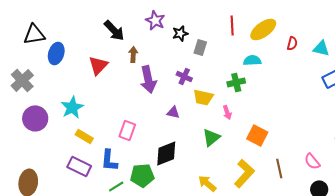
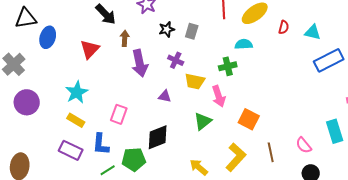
black star: (180, 33) -> (167, 29), moved
cyan star: (72, 107) -> (77, 92), moved
pink arrow: (227, 112) -> (219, 96), size x1.5

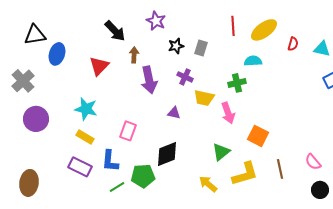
cyan star: (77, 92) -> (86, 109), turned -30
green triangle: (203, 121) -> (221, 152), moved
yellow L-shape: (236, 157) -> (245, 174), turned 32

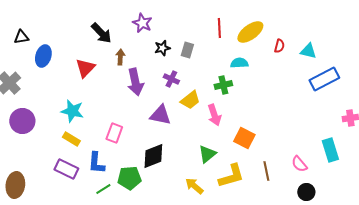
black triangle: (35, 35) -> (21, 37), size x0.7
yellow trapezoid: (204, 98) -> (190, 100), turned -50
purple triangle: (174, 113) -> (160, 115), size x1.6

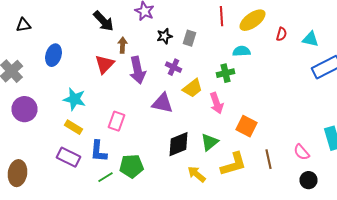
blue ellipse: (43, 56) -> (54, 55), moved
red triangle: (85, 68) -> (104, 64), moved
black diamond: (153, 156) -> (178, 144), moved

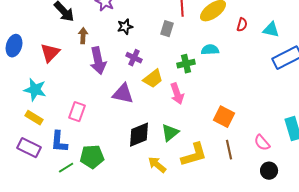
gray rectangle: (190, 38) -> (167, 29), moved
cyan semicircle: (242, 51) -> (210, 50), moved
red triangle: (104, 64) -> (50, 53), moved
orange square: (246, 126) -> (224, 117), moved

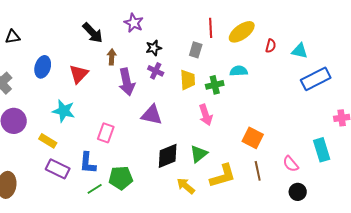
purple cross: (134, 58) -> (156, 71), moved
yellow trapezoid: (153, 79) -> (188, 80), moved, turned -55
yellow rectangle: (34, 118) -> (48, 141), moved

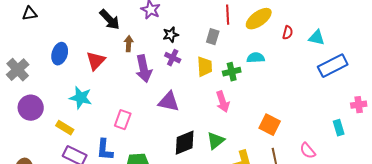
black triangle: (13, 37) -> (30, 14), moved
cyan rectangle: (322, 150) -> (339, 128), moved, size x0.7

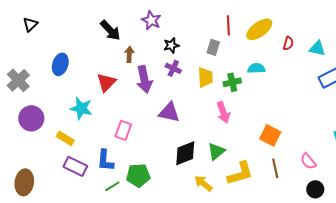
black triangle: (30, 14) -> (30, 24), turned -35
red triangle: (96, 61) -> (106, 82), moved

